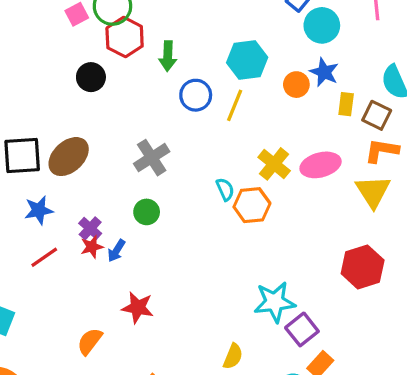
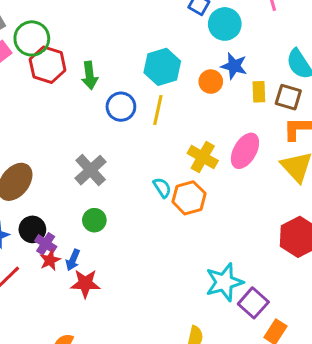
black circle: (91, 77) -> (32, 229), moved
pink ellipse: (321, 165) -> (245, 151), turned -36
red star: (138, 308) -> (85, 284), moved

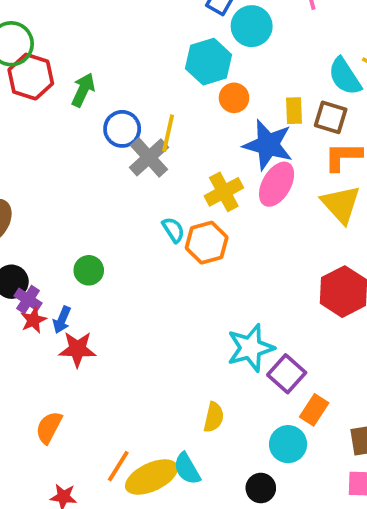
blue star: (234, 66) -> (268, 145), moved, size x1.5
cyan hexagon: (162, 67) -> (209, 62), moved
green arrow: (90, 75) -> (83, 90), turned -148
yellow cross: (203, 157) -> (224, 192), turned 32
gray cross: (91, 170) -> (149, 157), moved

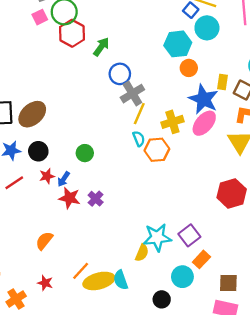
yellow line: (168, 133) -> (139, 114), moved
purple cross: (28, 300) -> (96, 199), moved
cyan star: (251, 348) -> (157, 237), moved

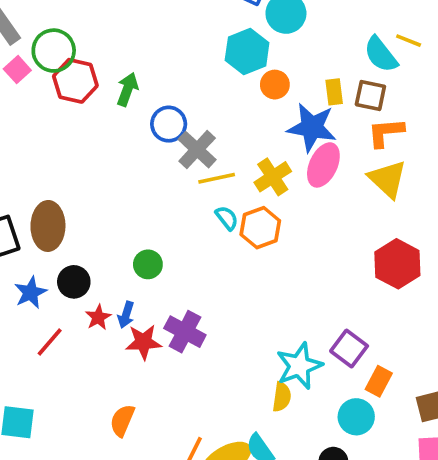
brown ellipse: (32, 114) -> (48, 226), turned -32
yellow line: (139, 114) -> (217, 178), turned 70
purple cross: (96, 199) -> (185, 332), size x1.5

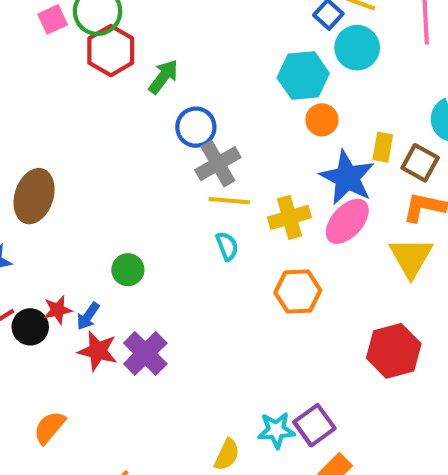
orange hexagon: (260, 228) -> (298, 292), moved
black circle: (74, 282) -> (30, 327), moved
cyan star: (299, 366) -> (276, 430), moved, size x0.7

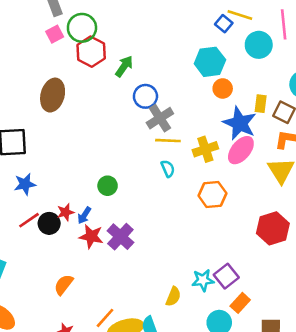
cyan circle: (357, 48) -> (259, 45), moved
brown ellipse: (34, 196) -> (53, 95), moved

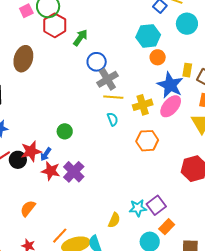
red star: (65, 212) -> (31, 151), size x1.5

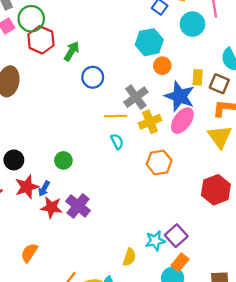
gray cross: (107, 79) -> (136, 97), moved
black circle: (18, 160) -> (14, 160), moved
orange rectangle: (167, 227) -> (180, 262), moved

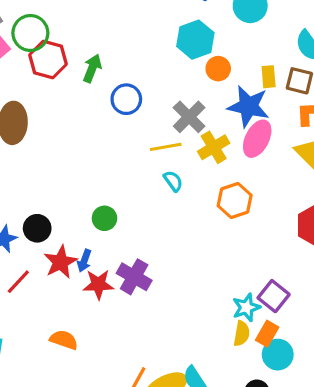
orange semicircle: (29, 253) -> (64, 340), moved, turned 84
yellow semicircle: (129, 257) -> (242, 334), moved
orange rectangle: (180, 262) -> (267, 334), moved

